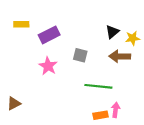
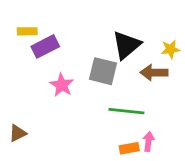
black triangle: (112, 32) -> (126, 45), moved, size x1.6
purple rectangle: (49, 35) -> (45, 46), moved
gray square: (80, 55) -> (103, 71), size x1.5

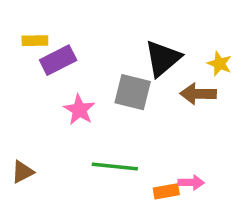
yellow star: (170, 49) -> (219, 64), turned 30
green line: (126, 111) -> (115, 167), moved
pink arrow: (148, 141) -> (191, 183), turned 84

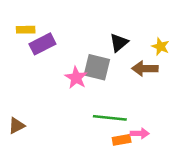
black triangle: (163, 58) -> (119, 43), size x0.7
pink star: (79, 110) -> (76, 78), moved
green line: (115, 167) -> (110, 118), moved

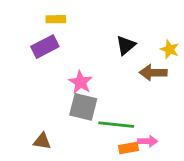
yellow rectangle: (26, 30) -> (56, 19), moved
gray square: (97, 67) -> (83, 107), moved
brown triangle: (17, 126) -> (42, 141), moved, turned 36

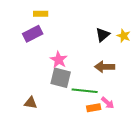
black triangle: (126, 45) -> (103, 35), moved
brown arrow: (153, 73) -> (105, 67), moved
pink arrow: (148, 141) -> (108, 103), turned 40

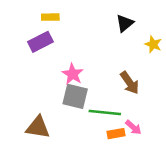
black triangle: (103, 35) -> (125, 23), moved
brown arrow: (105, 67) -> (130, 83), turned -126
brown triangle: (31, 103) -> (38, 127), size x1.5

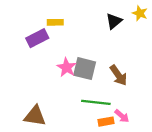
yellow rectangle: (50, 17) -> (55, 22), moved
yellow star: (153, 44) -> (140, 13), moved
gray square: (75, 96) -> (85, 69), moved

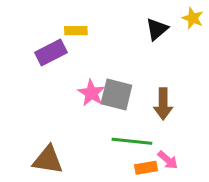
brown arrow: (118, 75) -> (163, 104), turned 35

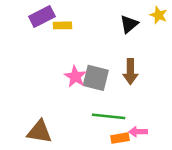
purple rectangle: (51, 52) -> (42, 16), moved
brown arrow: (163, 104) -> (130, 71), moved
pink arrow: (168, 160) -> (138, 132), turned 138

